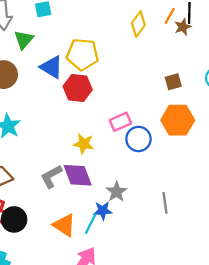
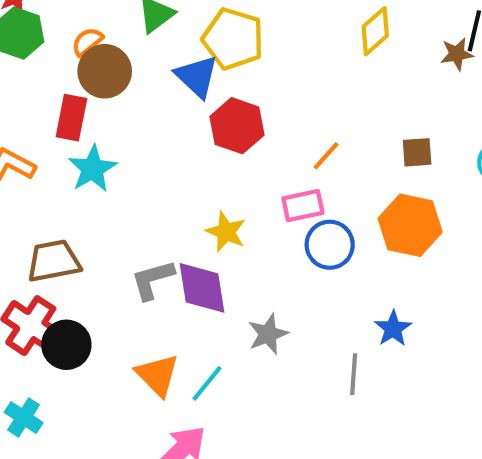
orange line: (170, 16) -> (326, 156), moved
yellow pentagon: (82, 54) -> (233, 39), moved
blue star: (103, 211) -> (393, 329), moved, turned 30

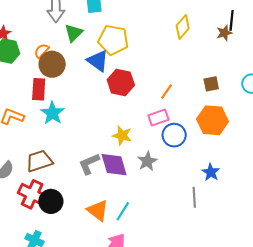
gray star: (268, 334) -> (147, 161), moved

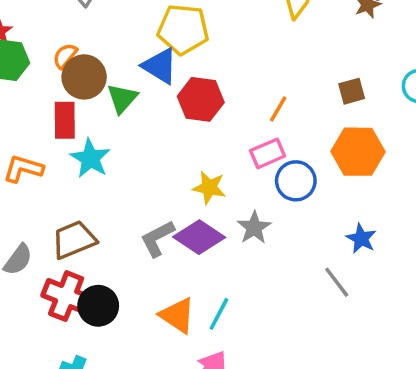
green triangle: (74, 33) -> (122, 98), moved
purple diamond: (114, 165) -> (199, 237), turned -36
gray line: (194, 197) -> (337, 282), turned -30

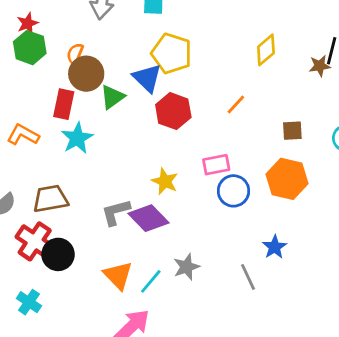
orange semicircle: (65, 56) -> (75, 54), turned -30
orange line: (278, 109) -> (236, 104), moved
gray star: (254, 228) -> (186, 267), moved

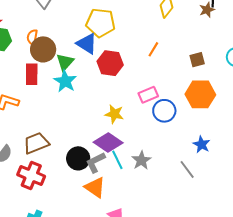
cyan star: (77, 138) -> (65, 81), moved
gray L-shape: (116, 212) -> (95, 162), moved
black circle: (58, 254) -> (78, 158), moved
gray star: (186, 267) -> (141, 160), moved
cyan line: (151, 281) -> (117, 160), moved, turned -54

